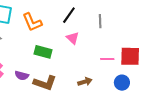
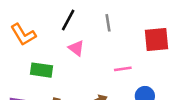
red square: (130, 56) -> (157, 39), moved

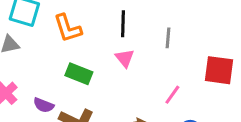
black line: (68, 20) -> (123, 24), turned -40
pink line: (123, 69) -> (172, 95), turned -60

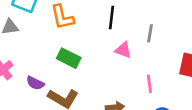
pink triangle: (125, 58) -> (123, 50), moved, turned -36
pink line: (172, 95) -> (149, 84), turned -48

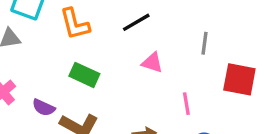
black line: (111, 17) -> (136, 22), turned 55
gray line: (150, 33) -> (205, 43), moved

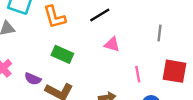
gray line: (205, 43) -> (160, 33), moved
red square: (239, 79) -> (174, 71), moved

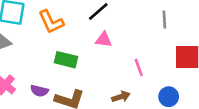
pink triangle: (112, 44) -> (104, 40), moved
pink line: (138, 74) -> (139, 67), moved

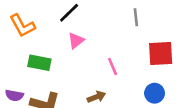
pink triangle: (104, 40) -> (76, 41), turned -42
blue circle: (169, 97) -> (155, 93), moved

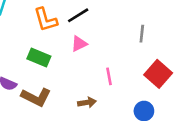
orange L-shape: (22, 26) -> (46, 20), moved
red square: (161, 54) -> (158, 74), turned 32

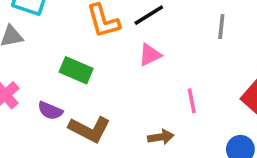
gray line: (142, 34) -> (221, 27), moved
green rectangle: (39, 58) -> (76, 70), moved

